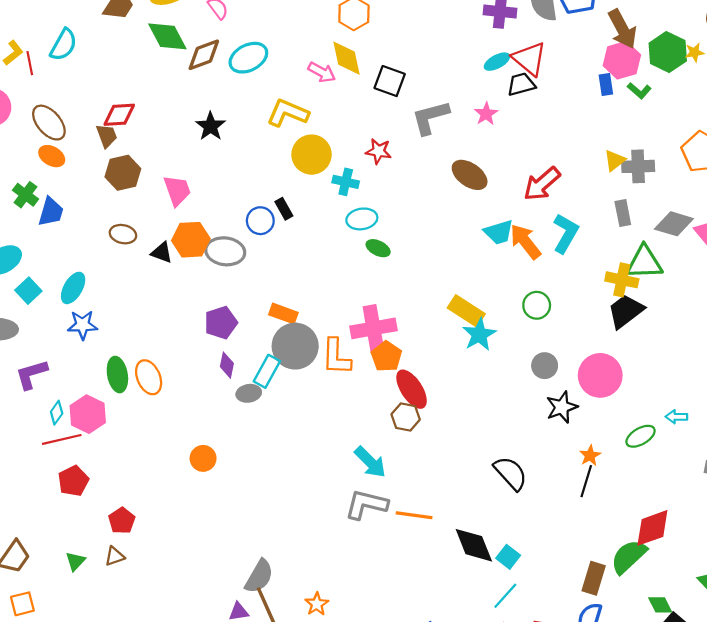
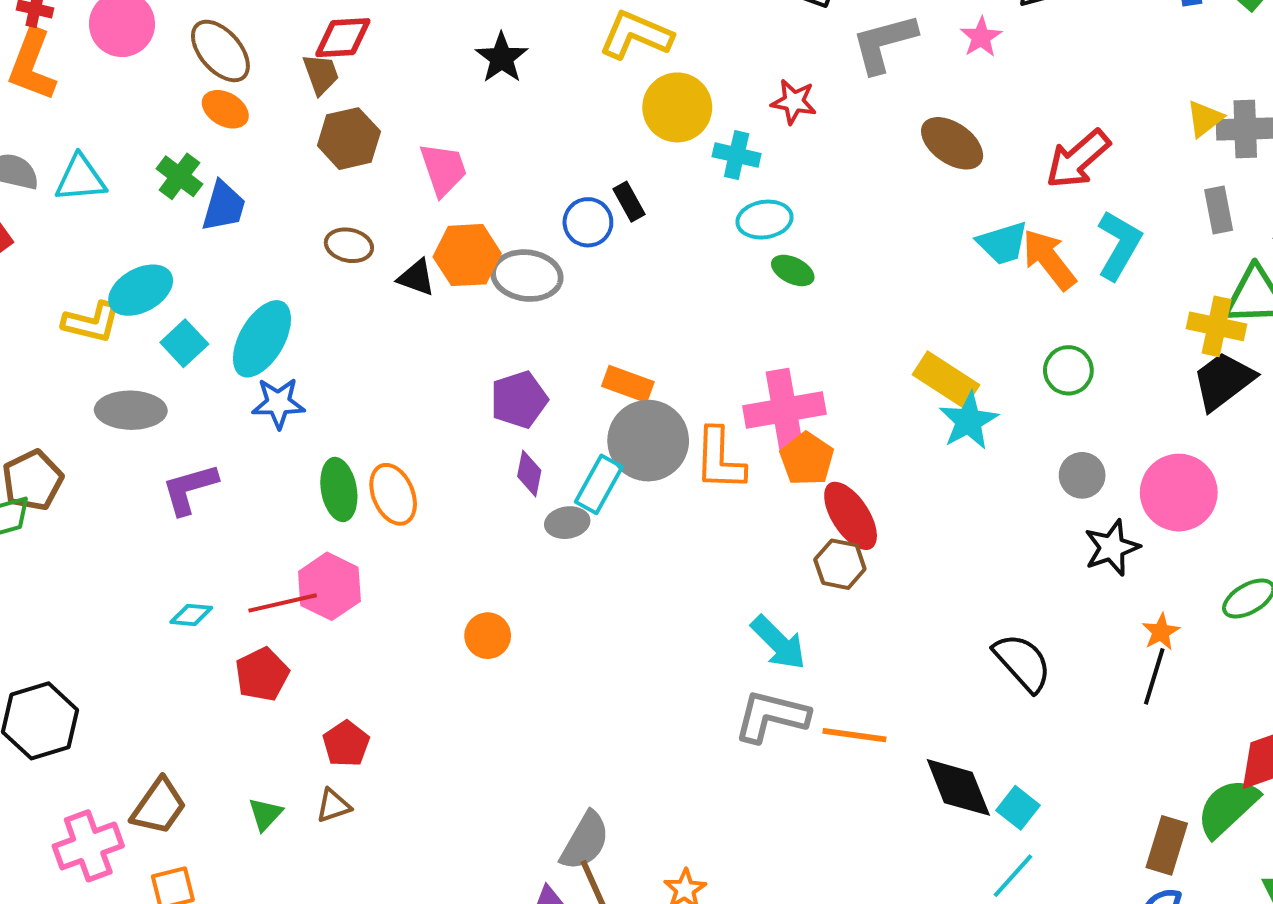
cyan ellipse: (73, 288) -> (262, 339), size x1.4
cyan diamond: (57, 413) -> (191, 615), moved, turned 60
pink hexagon: (88, 414) -> (329, 586), moved
red line: (62, 439) -> (283, 603), moved

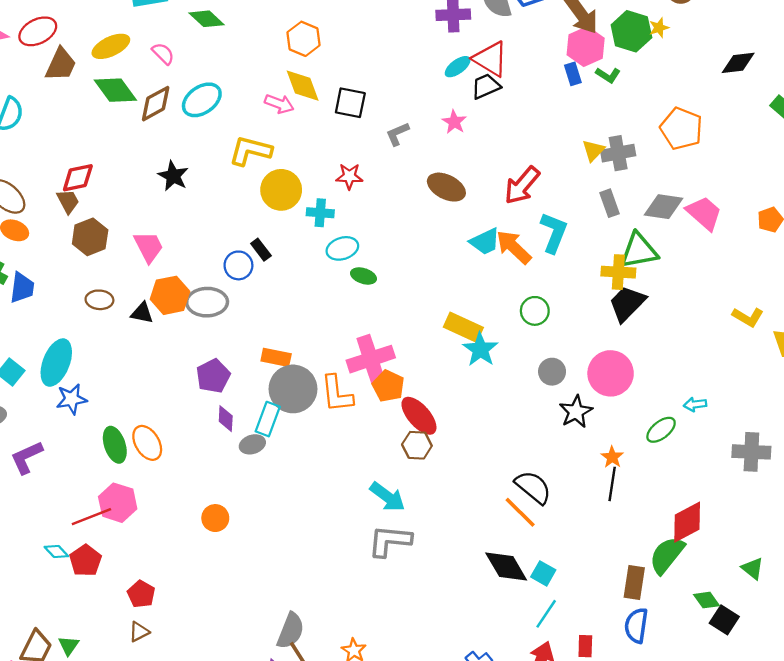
gray L-shape: (884, 43) -> (398, 134), size x0.6
cyan diamond: (191, 615) -> (56, 551), moved, turned 50
orange line: (854, 735) -> (520, 512), moved, turned 45
green triangle: (265, 814) -> (69, 646), moved

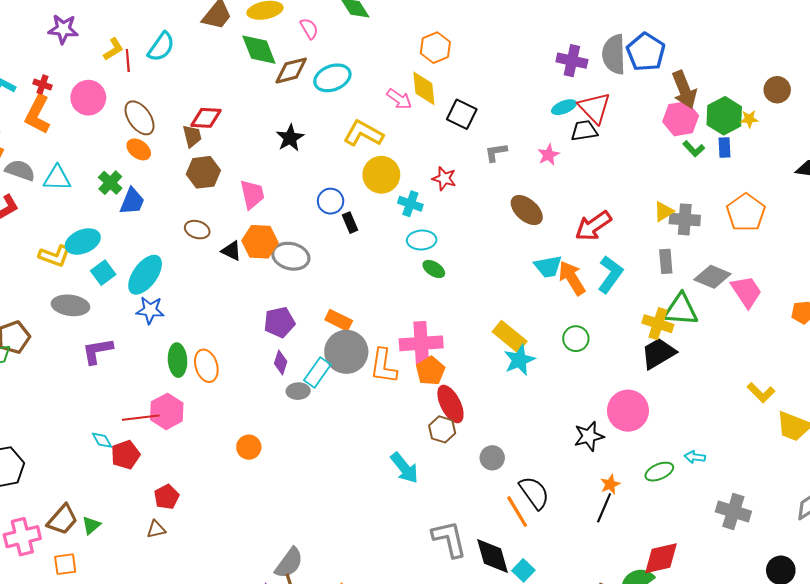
blue rectangle: (573, 74) -> (725, 147), moved
blue circle: (238, 265) -> (331, 201), moved
gray circle: (552, 372) -> (492, 458), moved
gray L-shape: (390, 541) -> (449, 539), moved, turned 57

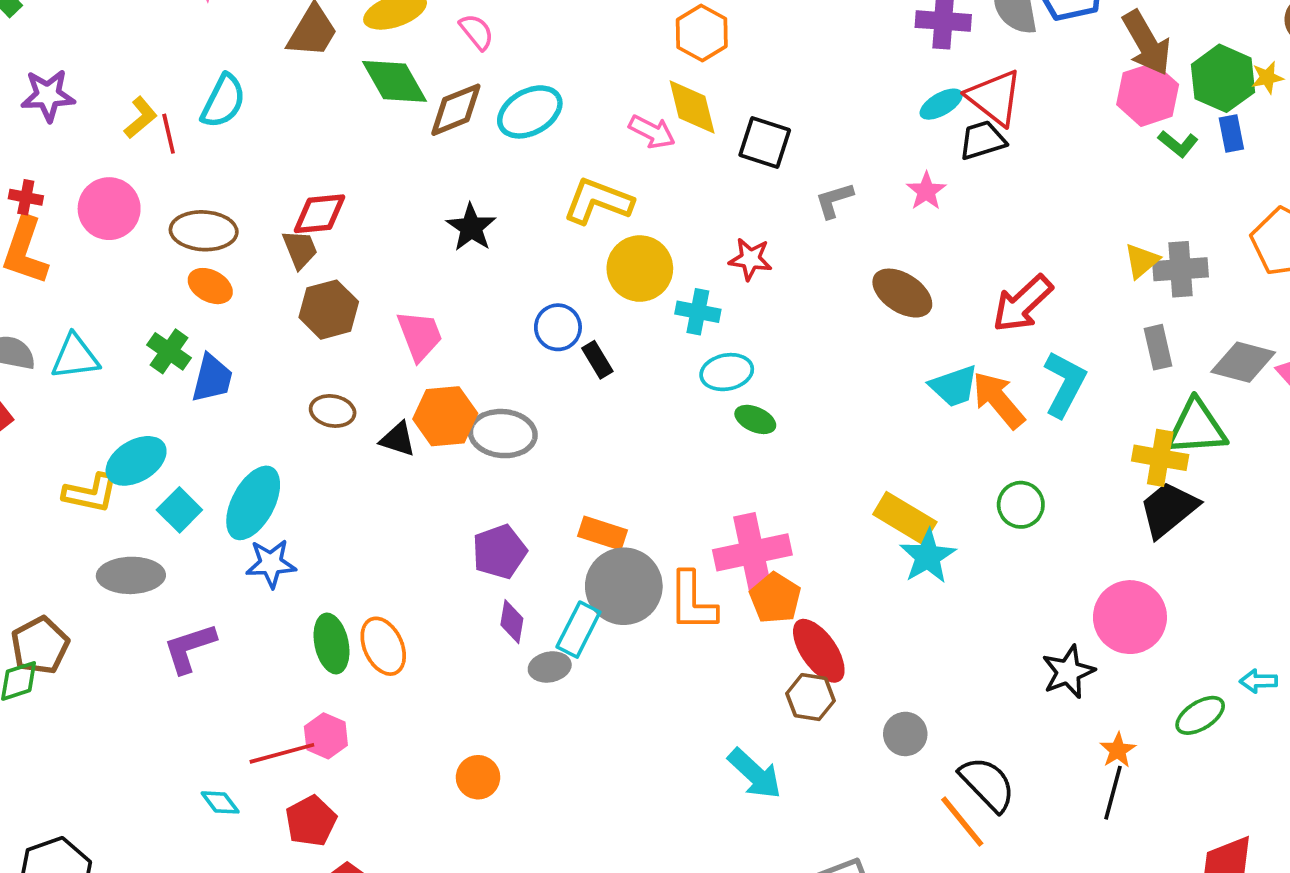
brown ellipse: (140, 118) -> (204, 231), turned -44
pink hexagon: (167, 411) -> (326, 736), size x0.7
red pentagon: (125, 455) -> (311, 821), moved

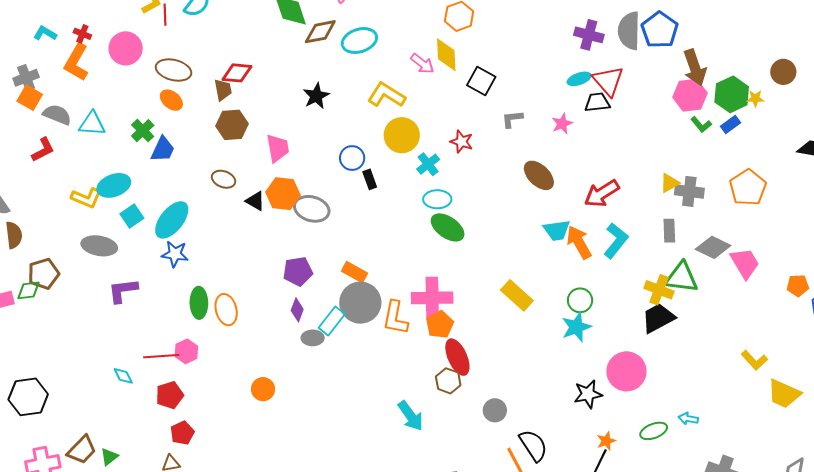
blue rectangle: (1231, 134) -> (730, 125), turned 54
cyan cross: (698, 312) -> (428, 164), turned 30
green ellipse: (755, 419) -> (448, 227), size x1.6
cyan star: (928, 556) -> (576, 327), moved

